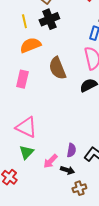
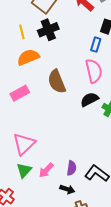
pink rectangle: (22, 79) -> (20, 93), turned 48
pink triangle: (26, 127) -> (24, 144), turned 50
pink arrow: (50, 161) -> (46, 170), moved

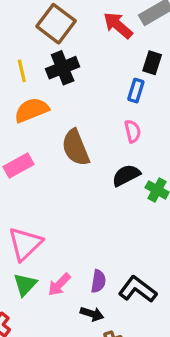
pink semicircle: (94, 71) -> (133, 131), size x0.6

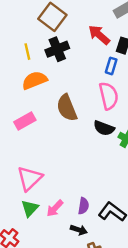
red arrow: (118, 25) -> (99, 35), moved
pink semicircle: (133, 131) -> (109, 96), size x1.6
black semicircle: (126, 175) -> (104, 128), turned -132

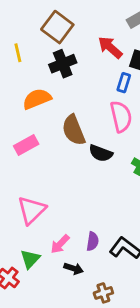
yellow line: (27, 52) -> (18, 53), moved
black semicircle: (104, 128) -> (101, 153), moved
green triangle: (30, 208) -> (30, 259), moved
black arrow: (79, 230) -> (74, 269), moved

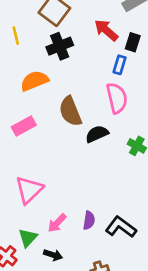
black semicircle: (101, 153) -> (97, 134), turned 135
black arrow: (74, 269) -> (53, 255), moved

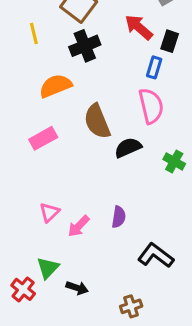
pink triangle: (29, 190) -> (49, 212), size x0.6
purple semicircle: (89, 220) -> (119, 217), moved
pink arrow: (57, 223) -> (79, 226), moved

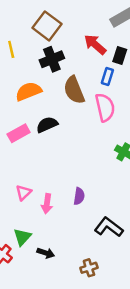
brown semicircle: (97, 121) -> (74, 90), moved
black semicircle: (128, 148) -> (47, 125), moved
pink arrow: (79, 226) -> (47, 204), turned -36

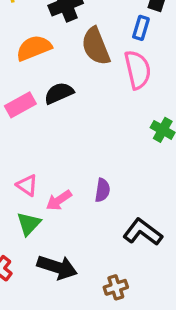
pink triangle: (24, 193) -> (27, 185), turned -42
pink arrow: (47, 204) -> (59, 200), turned 48
green triangle: (22, 237) -> (29, 224), moved
black arrow: (46, 253) -> (57, 267), size x1.6

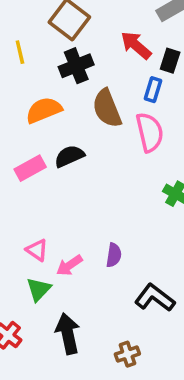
black arrow: (57, 267) -> (68, 334), turned -120

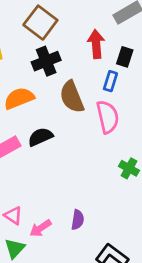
red arrow: (136, 45) -> (96, 44), turned 44

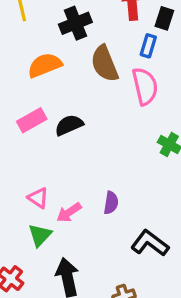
black semicircle: (40, 137) -> (69, 125), moved

